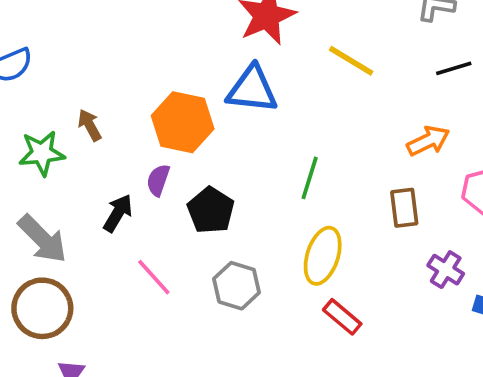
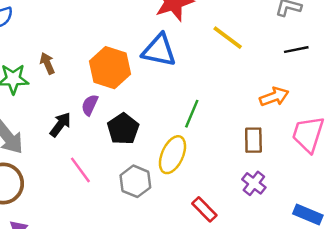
yellow ellipse: (323, 256) -> (172, 155), moved
purple cross: (446, 270) -> (254, 183), moved

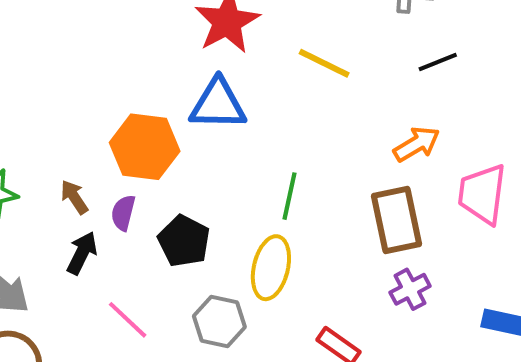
brown arrow: (47, 63) -> (74, 197), moved
brown rectangle: (253, 140) -> (396, 220), size x1.5
purple cross: (254, 183) -> (410, 289), turned 35

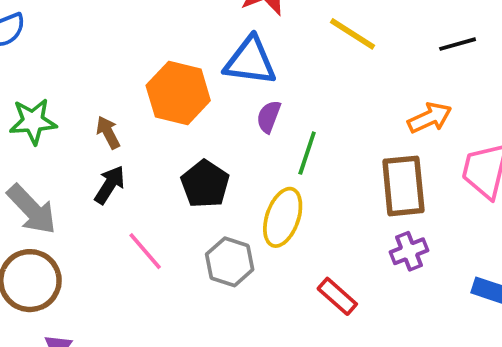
purple semicircle: (123, 213) -> (269, 117), moved

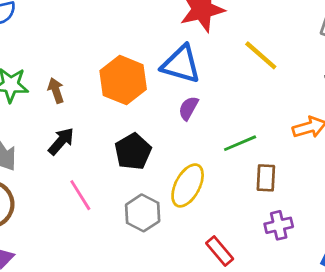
brown arrow: (108, 132) -> (56, 90), moved
green line: (307, 153) -> (240, 143), moved, turned 40
brown rectangle: (403, 186) -> (266, 178), moved, size x0.6

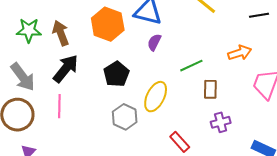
brown arrow: (56, 90) -> (61, 33), size x1.4
black arrow: (61, 141) -> (66, 69), size x1.4
pink line: (80, 195) -> (59, 106), moved, turned 35

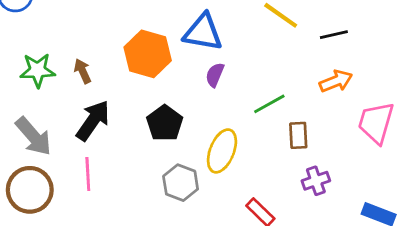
black line: (259, 15) -> (334, 35), moved
brown arrow: (61, 33) -> (83, 71), size x0.7

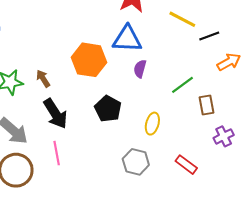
black line: (334, 35) -> (209, 36), moved
black arrow: (93, 121) -> (55, 114), turned 120
yellow ellipse: (222, 151) -> (152, 124), size x0.7
gray hexagon: (181, 183) -> (136, 162), moved

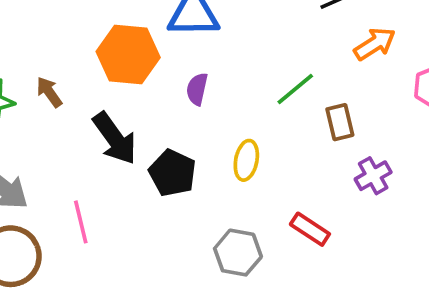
purple semicircle: (140, 69) -> (197, 89), moved
black pentagon: (108, 109) -> (172, 173), moved
black arrow: (55, 114) -> (115, 138), moved
gray hexagon: (136, 162) -> (238, 253), moved

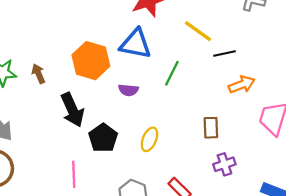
purple semicircle: (197, 89) -> (128, 90), turned -108
green line: (295, 89) -> (172, 73), moved, turned -35
pink line: (81, 222) -> (74, 174), moved

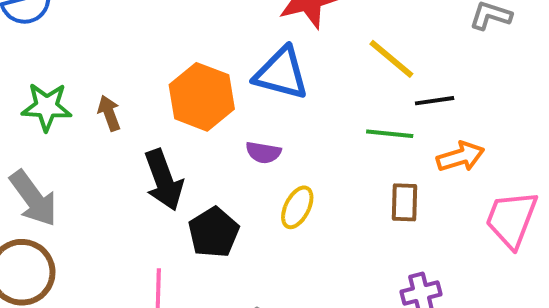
green line: (172, 73) -> (390, 134), moved, turned 65
brown rectangle: (211, 128) -> (404, 202), moved
yellow ellipse: (149, 139) -> (297, 207), moved

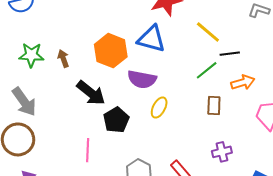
green line: (390, 134) -> (207, 70), turned -45
purple semicircle: (263, 152) -> (142, 79), size x1.6
black arrow: (164, 180) -> (91, 93), turned -32

